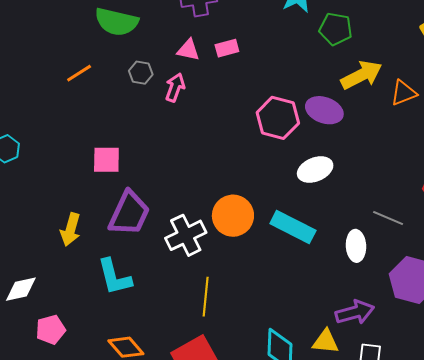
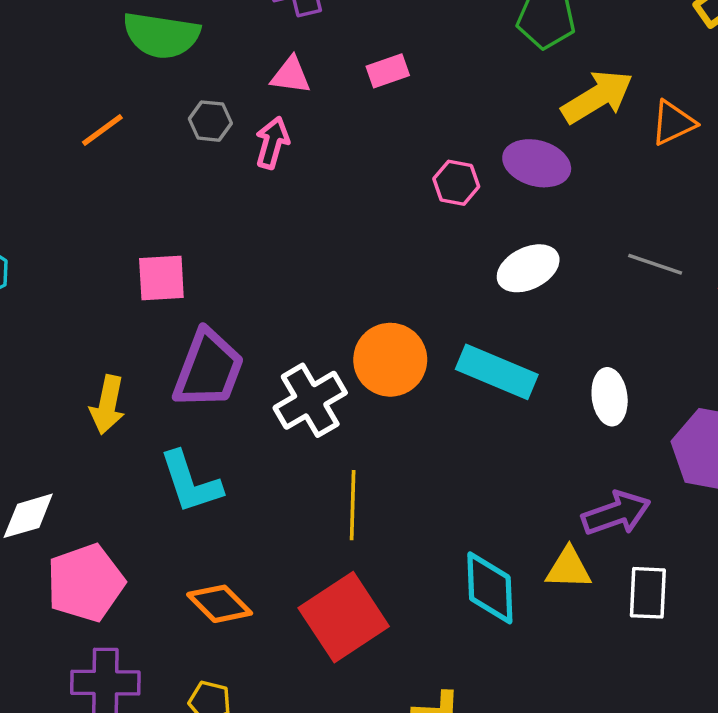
pink rectangle: (227, 48) -> (388, 71), moved
pink hexagon: (278, 118) -> (456, 183), size x0.6
gray line: (388, 218) -> (655, 264), moved
pink pentagon: (51, 330) -> (85, 583), size x1.5

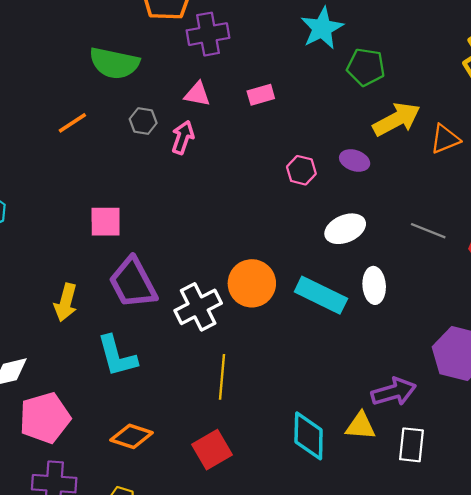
purple ellipse: (537, 163) -> (355, 160), size x0.7
purple trapezoid: (208, 369) -> (133, 283), turned 128
white ellipse: (610, 397) -> (374, 285), moved
orange diamond: (220, 604) -> (132, 436), turned -30
red square: (344, 617) -> (212, 450), size x0.7

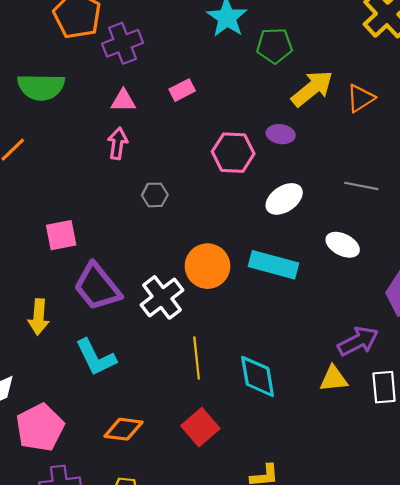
gray hexagon: (143, 121) -> (155, 195), moved
pink hexagon: (301, 170) -> (233, 153), size x1.5
white ellipse: (374, 285) -> (343, 245), moved, turned -48
cyan diamond: (309, 436) -> (258, 376), moved

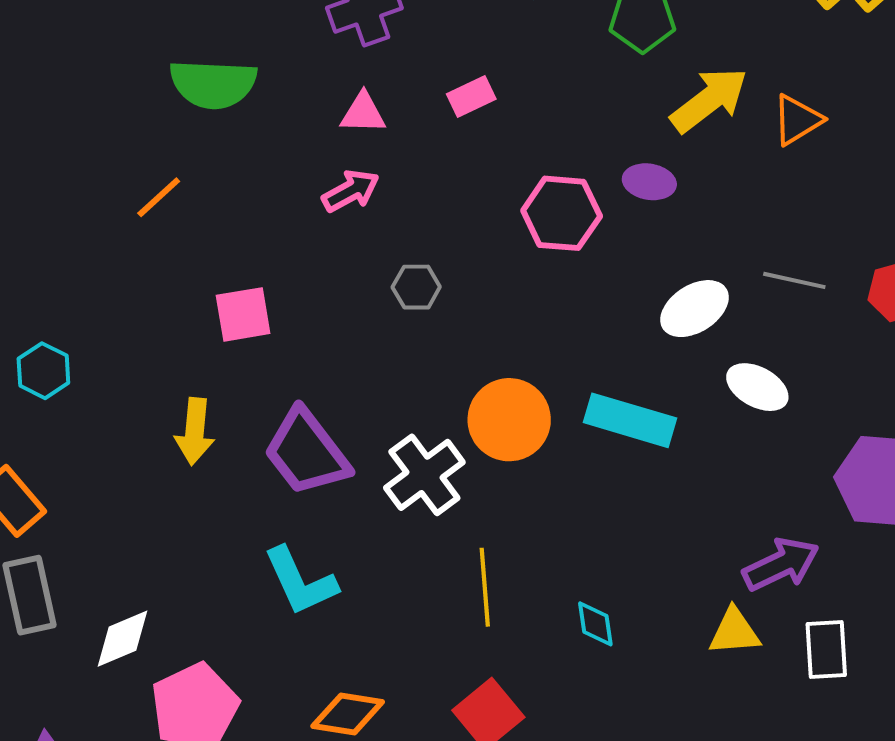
pink arrow: (118, 143) -> (351, 191), turned 52
white ellipse: (284, 199) -> (694, 309), moved
pink square: (61, 235) -> (243, 314), moved
yellow arrow: (39, 317) -> (195, 431), moved
cyan diamond: (258, 376) -> (595, 624), size x0.6

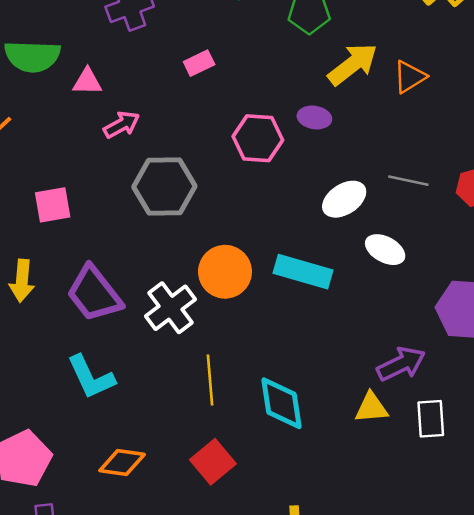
pink triangle: (363, 113) -> (87, 82), moved
gray hexagon: (416, 287) -> (164, 187), size x2.0
cyan diamond: (595, 624) -> (282, 403), size x1.8

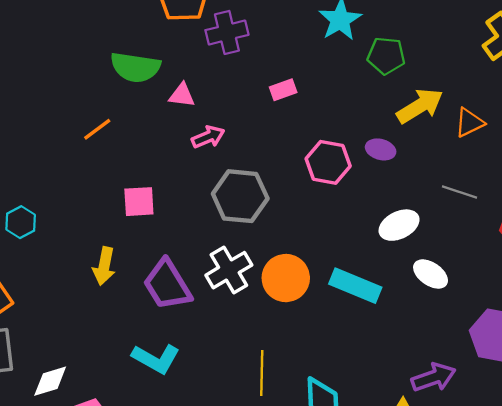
gray line: (408, 181) -> (460, 192), moved
white cross: (170, 308) -> (229, 270), moved
cyan L-shape: (91, 377) -> (156, 359), turned -42

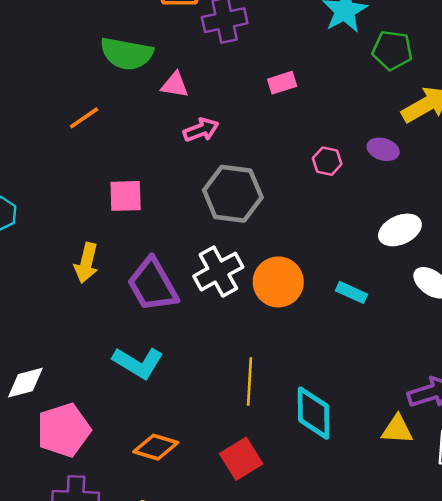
pink hexagon: (328, 162) -> (327, 161), size x0.6
cyan rectangle: (355, 286) -> (352, 292), size x0.6

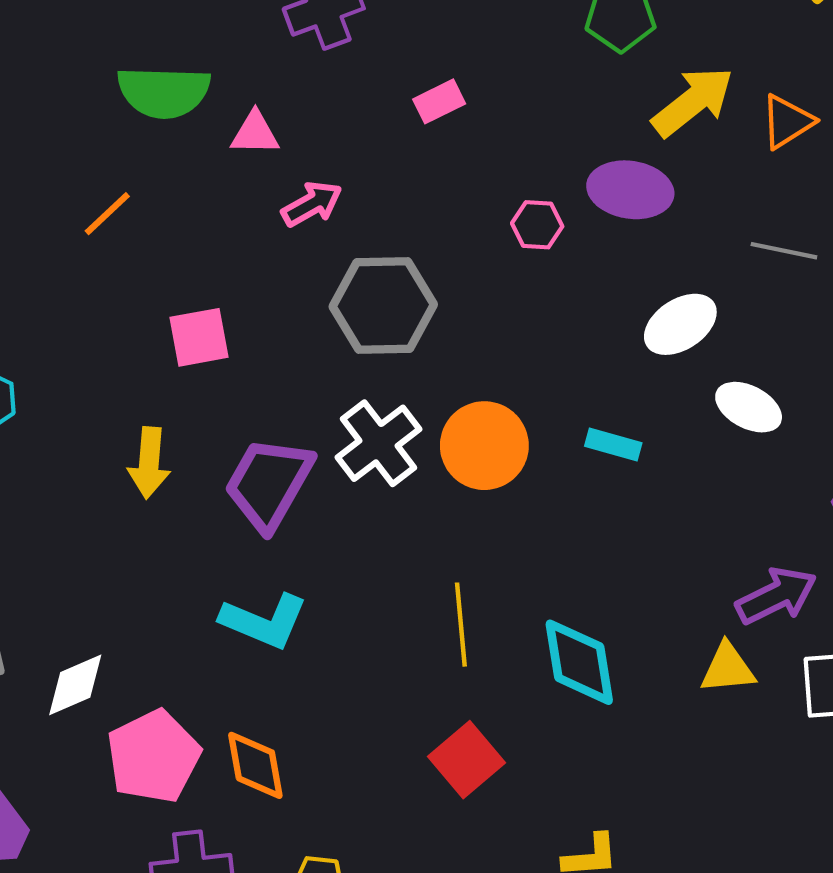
purple ellipse: (383, 149) -> (630, 190), size x1.5
purple trapezoid: (153, 285) -> (269, 483), turned 68
orange diamond: (156, 447) -> (255, 765), moved, turned 72

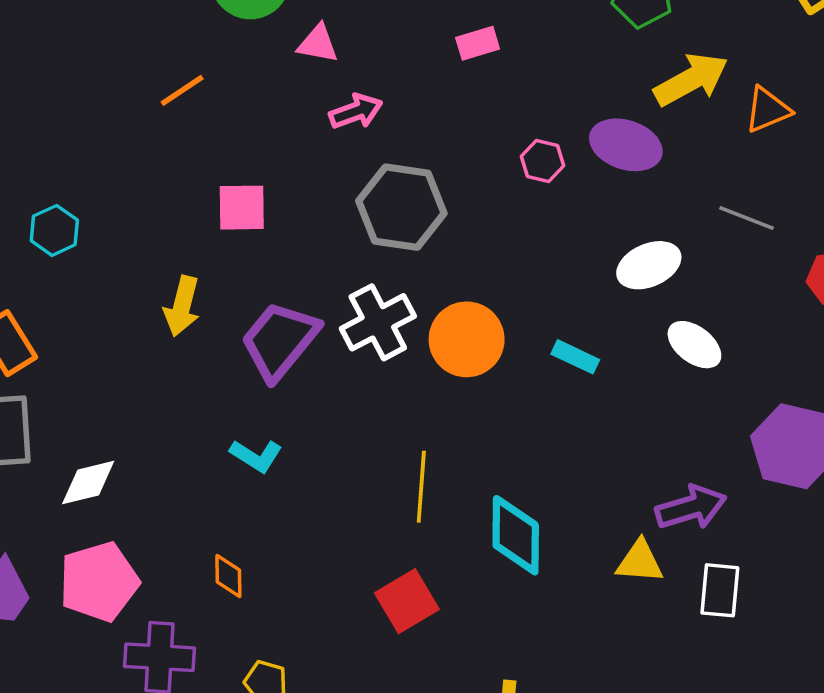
cyan L-shape: (264, 621) -> (256, 456), size x0.7
pink pentagon: (153, 756) -> (99, 582), moved
orange diamond: (255, 765) -> (228, 576), size x0.7

